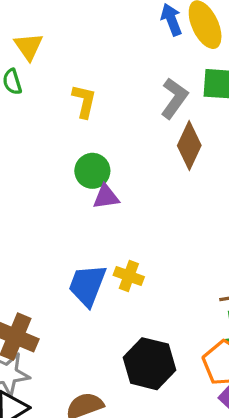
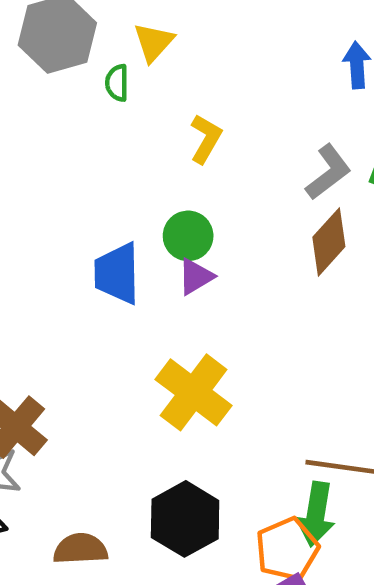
purple triangle: (106, 197) -> (196, 277), turned -40
yellow cross: (129, 276) -> (194, 392), size x1.8
blue trapezoid: (87, 285) -> (117, 273), moved, turned -39

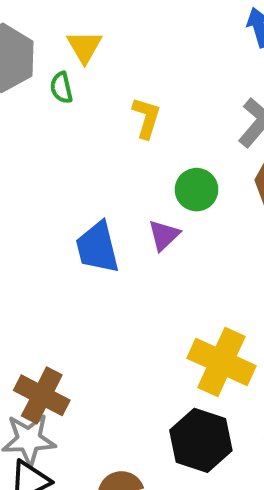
green circle: (188, 236) -> (197, 190), moved
yellow cross: (194, 392) -> (221, 362), moved

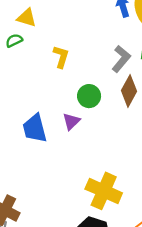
yellow triangle: (84, 47) -> (27, 18), turned -42
green semicircle: (61, 88) -> (14, 40), turned 77

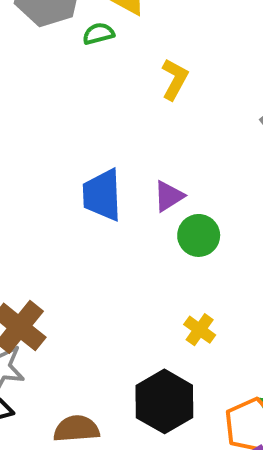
green circle: (89, 96) -> (199, 235), moved
yellow cross: (104, 191) -> (200, 330), size x0.5

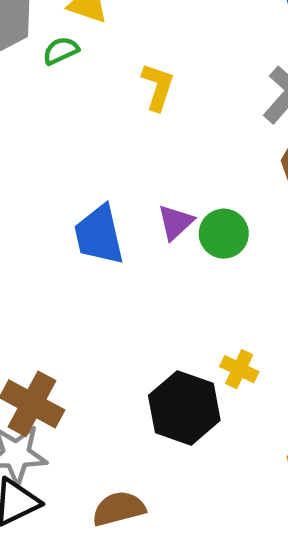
green circle: (199, 235) -> (224, 234), moved
black hexagon: (164, 401) -> (184, 408), moved

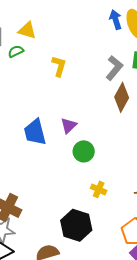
green circle: (224, 234) -> (84, 151), moved
black hexagon: (184, 408) -> (76, 225), moved

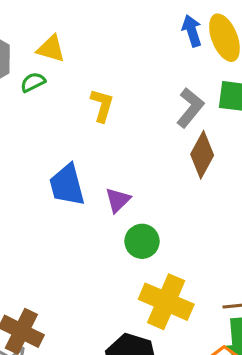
blue trapezoid: (35, 132) -> (67, 185), moved
yellow cross: (99, 189) -> (166, 302), size x2.0

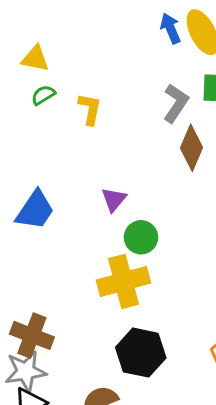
green semicircle: (33, 82) -> (43, 95), moved
blue trapezoid: (67, 185) -> (35, 210), moved, turned -126
yellow cross: (166, 302) -> (123, 281), moved, turned -33

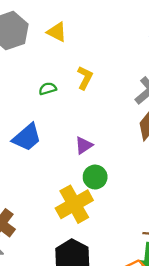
green semicircle: (43, 95) -> (48, 89), moved
yellow cross: (123, 281) -> (74, 204), turned -30

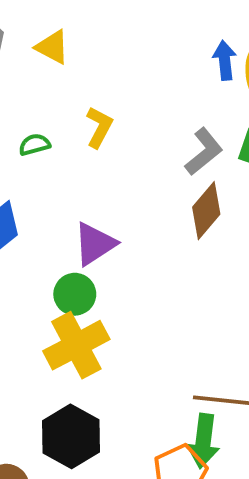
purple triangle: (84, 145) -> (95, 244), size x1.4
green circle: (95, 177) -> (75, 294), moved

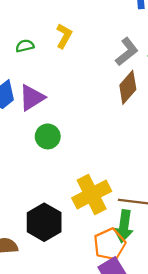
purple triangle: (95, 244) -> (32, 98), moved
yellow cross: (76, 345) -> (92, 195), moved

